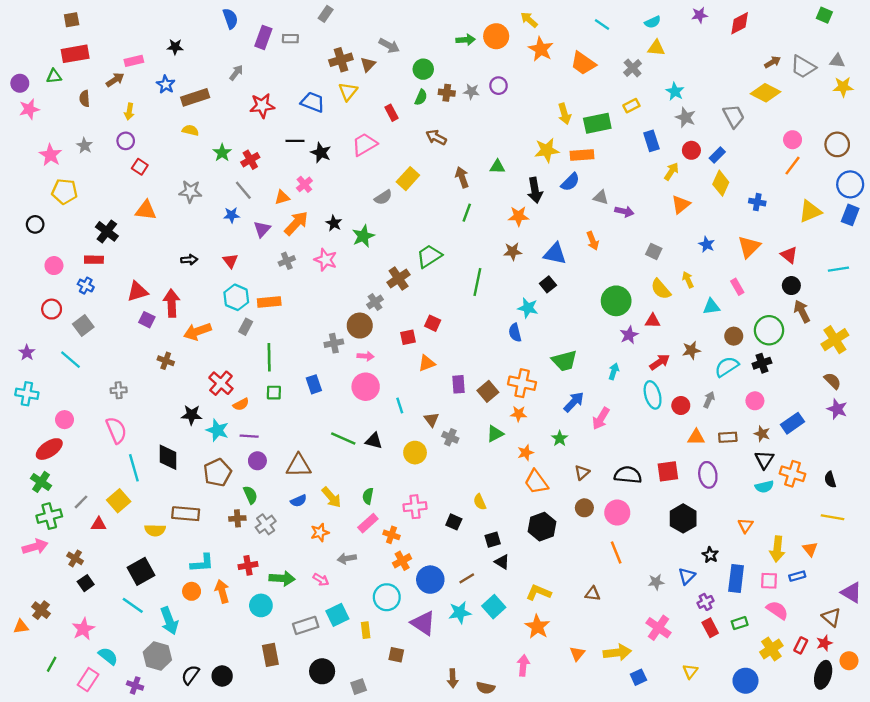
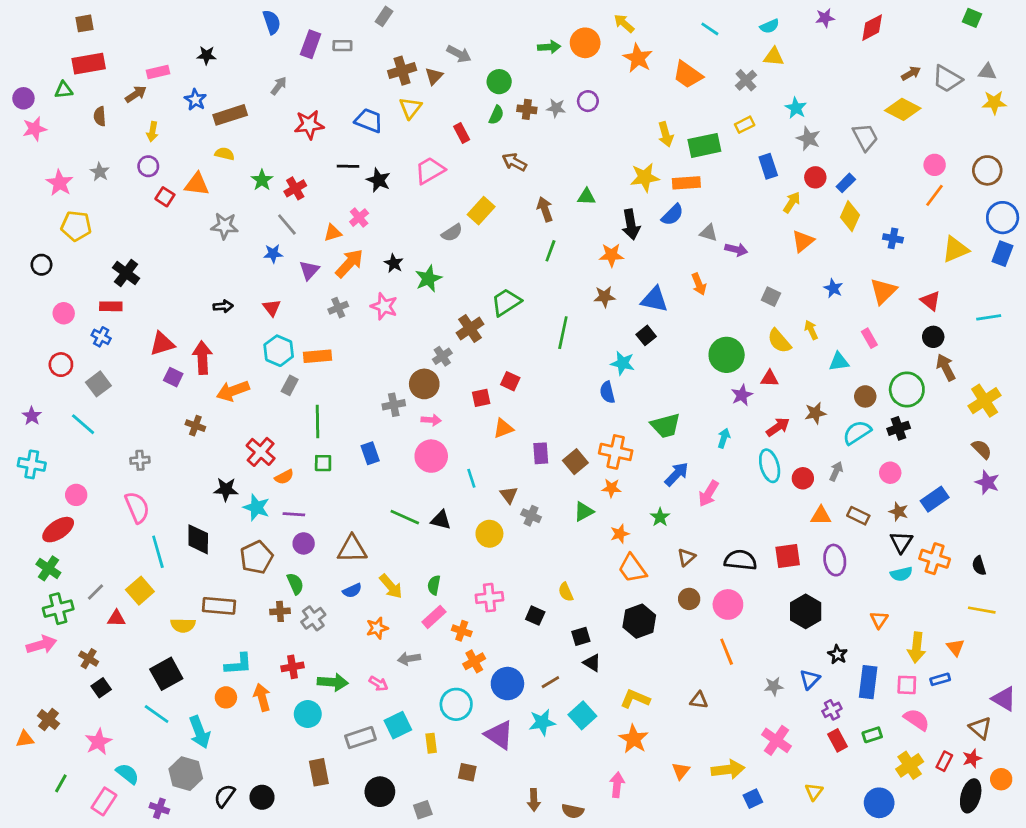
orange triangle: (146, 210) -> (197, 184), moved
brown rectangle: (728, 437) -> (858, 516), turned 30

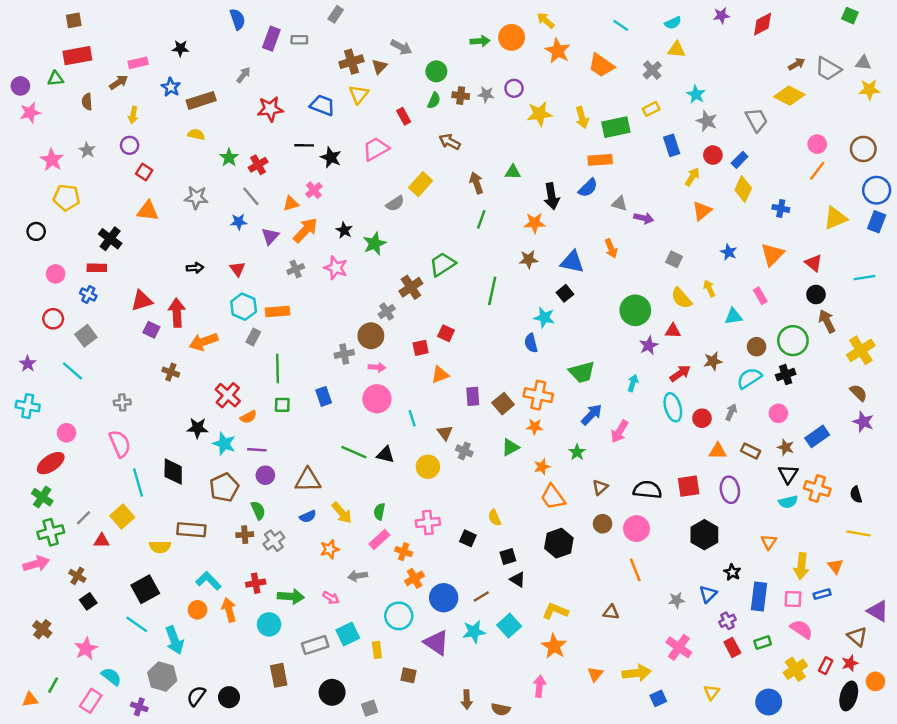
yellow star: (645, 177) -> (539, 114), moved
orange triangle: (197, 184) -> (148, 211), moved
cyan L-shape: (238, 664) -> (208, 581), turned -130
orange triangle: (25, 739) -> (30, 700), moved

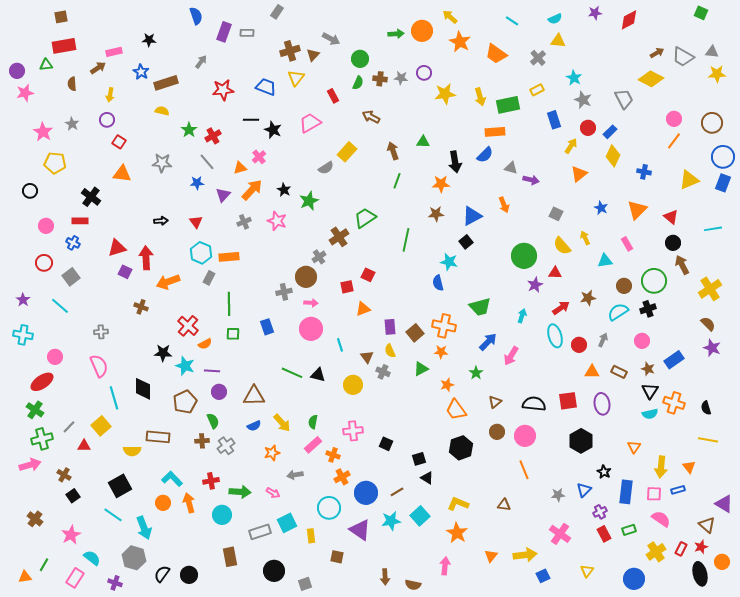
blue triangle: (572, 262) -> (472, 216), turned -40
yellow semicircle: (495, 518) -> (390, 351), moved
black ellipse: (849, 696) -> (700, 574), turned -30

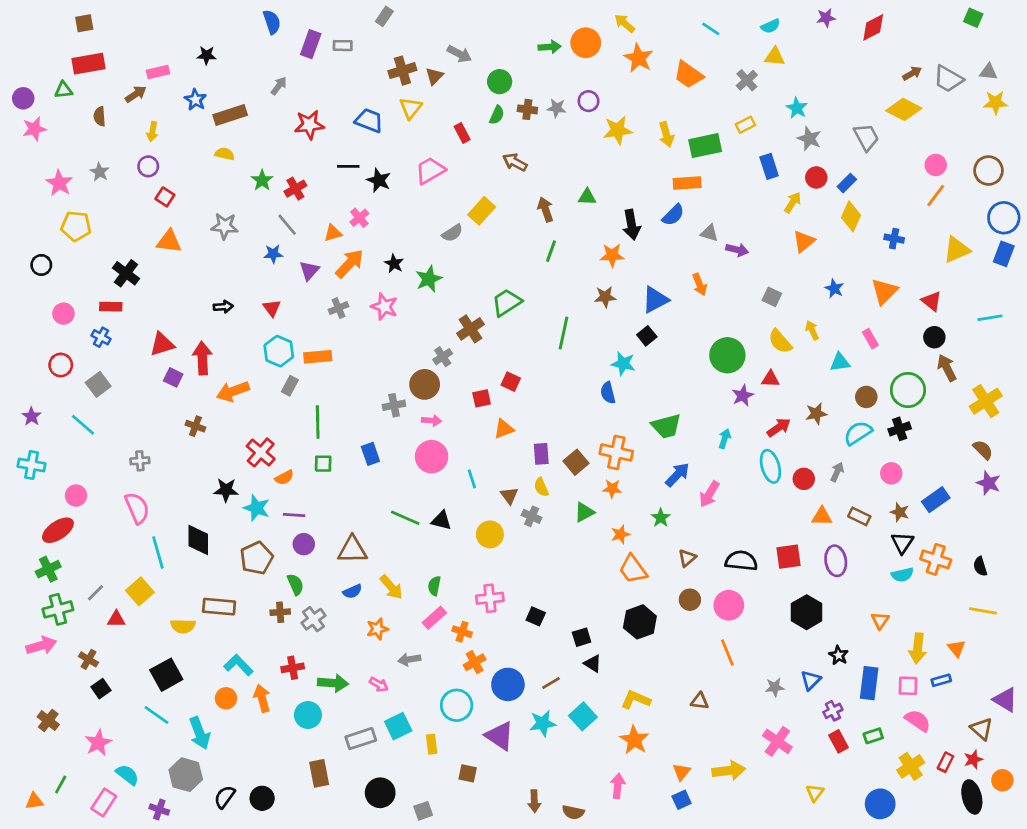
green cross: (35, 410) -> (48, 569), turned 30
blue square: (543, 576) -> (682, 800), moved

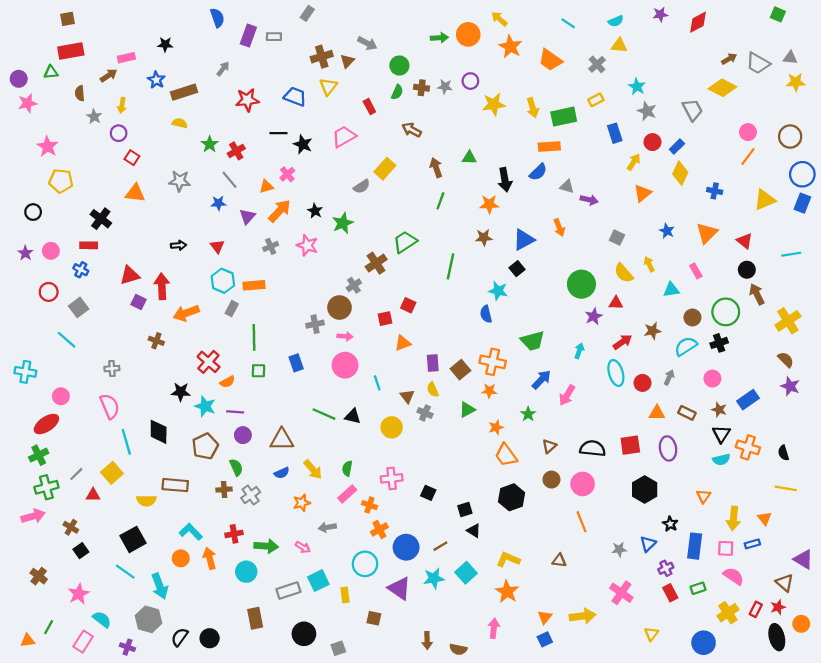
gray star: (100, 172) -> (94, 117), moved
purple star: (32, 416) -> (25, 253), moved

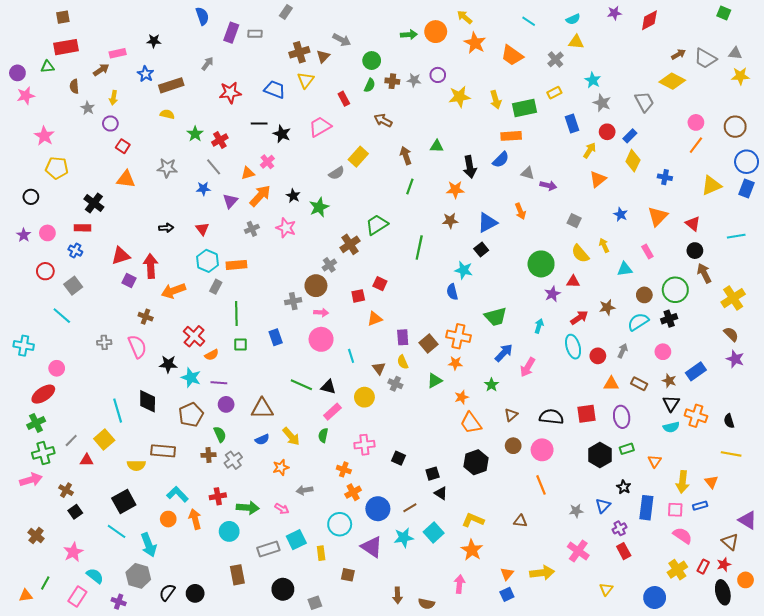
pink semicircle: (110, 406) -> (137, 347), moved
pink rectangle: (347, 494) -> (332, 412), moved
green rectangle: (698, 588) -> (627, 449), moved

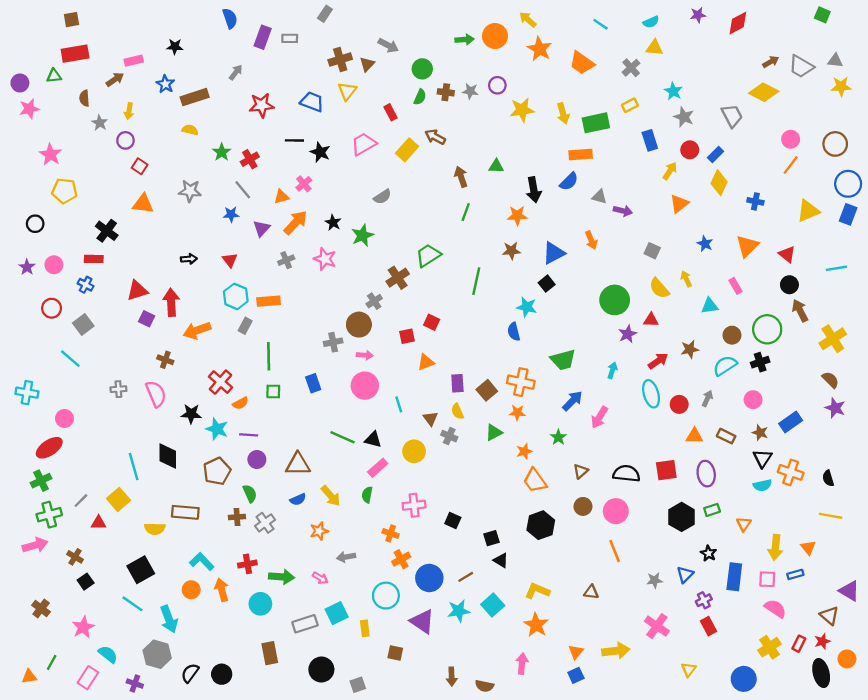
yellow rectangle: (358, 157) -> (407, 150), moved

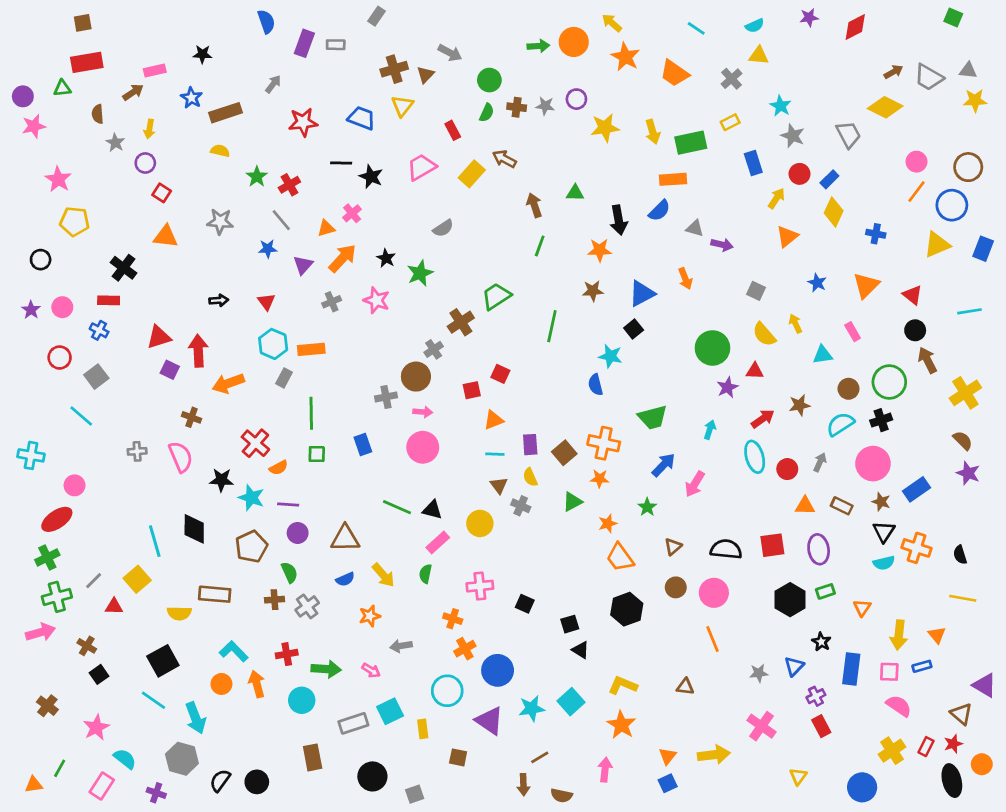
blue circle: (848, 184) -> (952, 205), moved
pink circle: (753, 400) -> (873, 464), size x1.6
cyan line: (399, 404) -> (495, 454), moved, turned -70
brown line: (466, 577) -> (540, 757), moved

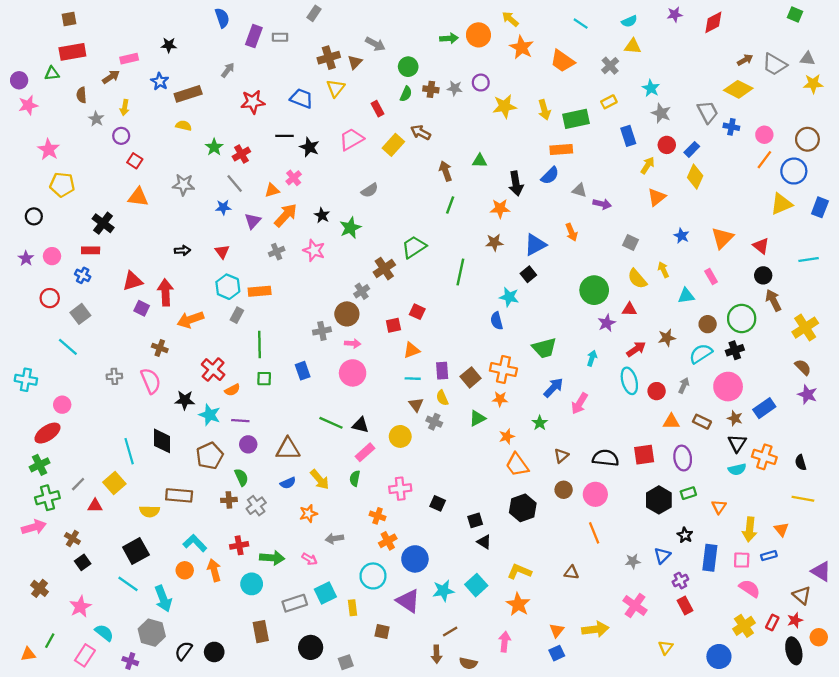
blue cross: (876, 234) -> (731, 127), moved

